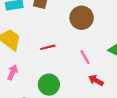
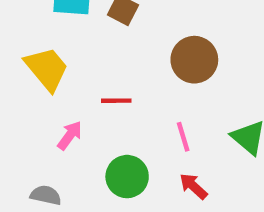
pink arrow: (13, 72) -> (70, 135), moved
green circle: (49, 85) -> (127, 177), moved

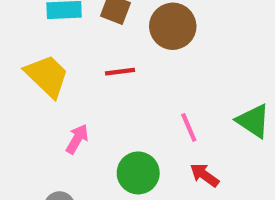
brown circle: (194, 60) -> (173, 26), moved
red line: (116, 101) -> (120, 72), moved

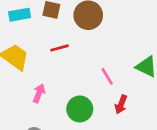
red arrow: (204, 175) -> (121, 104), turned -96

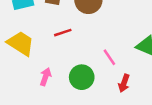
green circle: (80, 109) -> (82, 77), moved

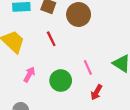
red line: (63, 33) -> (51, 39), turned 72

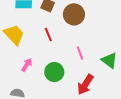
pink line: (88, 67) -> (80, 53), moved
red arrow: (96, 92) -> (85, 85), size x1.5

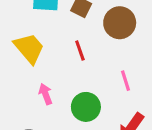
pink arrow: (27, 65) -> (46, 94), turned -56

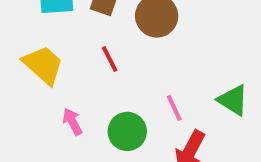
pink line: (125, 81) -> (174, 108), moved

